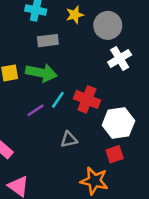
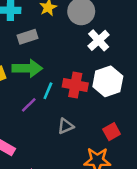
white hexagon: (118, 123) -> (108, 81), moved

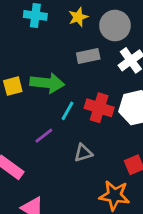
gray rectangle: (28, 37) -> (88, 56), moved
purple line: (29, 105) -> (44, 136), moved

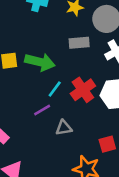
red cross: (99, 108) -> (83, 90), turned 30
purple line: (44, 136) -> (42, 110), moved

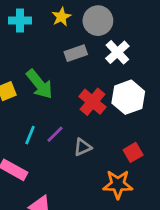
green arrow: (40, 62) -> (39, 84), turned 52
cyan line: (55, 89) -> (30, 135), moved

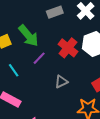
purple line: (55, 134) -> (39, 58), moved
cyan line: (30, 135) -> (14, 70), moved, turned -56

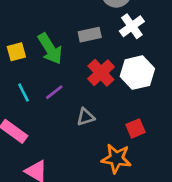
gray rectangle: (55, 12) -> (90, 35), moved
purple line: (39, 58) -> (54, 92), moved

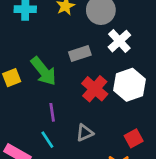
purple line: (54, 92) -> (52, 112), turned -54
cyan line: (23, 93) -> (47, 140), moved

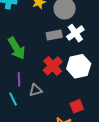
gray rectangle: (80, 53) -> (54, 35), moved
gray triangle: (85, 133) -> (35, 90), moved

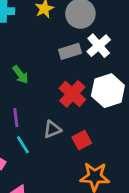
green arrow: (17, 48) -> (20, 75), size x0.6
purple line: (19, 79) -> (16, 118), moved
red square: (77, 106) -> (82, 140), moved

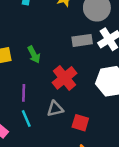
red cross: (72, 94) -> (64, 78), moved
red square: (82, 140) -> (80, 123), turned 36

